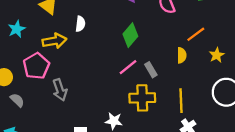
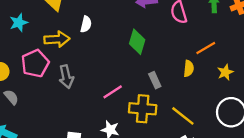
green diamond: (130, 35) -> (137, 42), turned -30
pink line: (128, 67) -> (113, 92), moved
gray arrow: (60, 90) -> (66, 77), moved
yellow line: (181, 101) -> (183, 116), turned -55

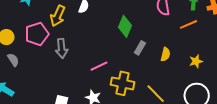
yellow arrow: (57, 39) -> (58, 16), turned 110
orange line: (206, 48) -> (188, 24), moved
gray rectangle: (155, 80) -> (140, 48), moved, turned 48

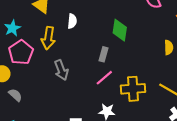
pink pentagon: (37, 34) -> (21, 52), moved
gray rectangle: (140, 48) -> (104, 54), moved

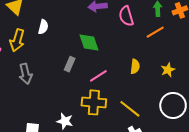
green diamond: (120, 30) -> (89, 42), turned -35
pink line: (104, 78) -> (98, 76), moved

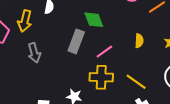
gray rectangle: (70, 64) -> (76, 41), size x1.6

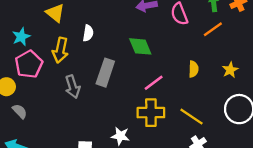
gray rectangle: (76, 41) -> (105, 73), moved

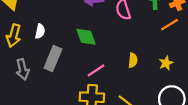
orange line: (213, 29) -> (170, 25), moved
white semicircle: (88, 33) -> (40, 31), moved

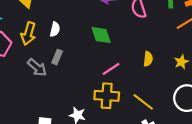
gray rectangle: (53, 58) -> (57, 57), moved, size x0.6
gray arrow: (23, 69) -> (37, 67), turned -36

